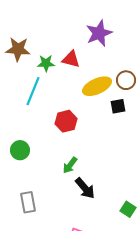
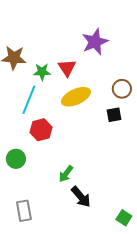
red triangle: (71, 59) -> (67, 68), turned 42
yellow ellipse: (97, 86) -> (76, 97), moved
red hexagon: (66, 121) -> (41, 130), moved

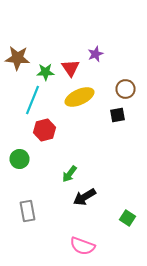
purple star: (95, 42) -> (96, 54), moved, size x0.6
black arrow: (81, 197) -> (84, 197), turned 100

